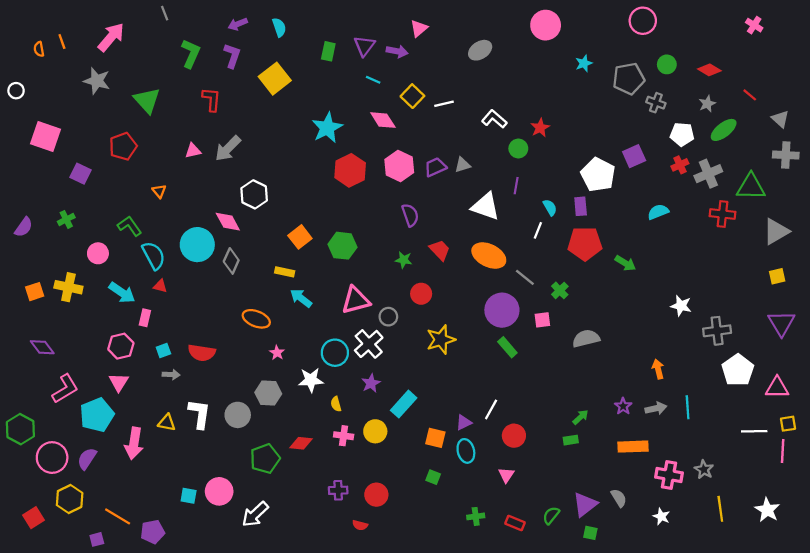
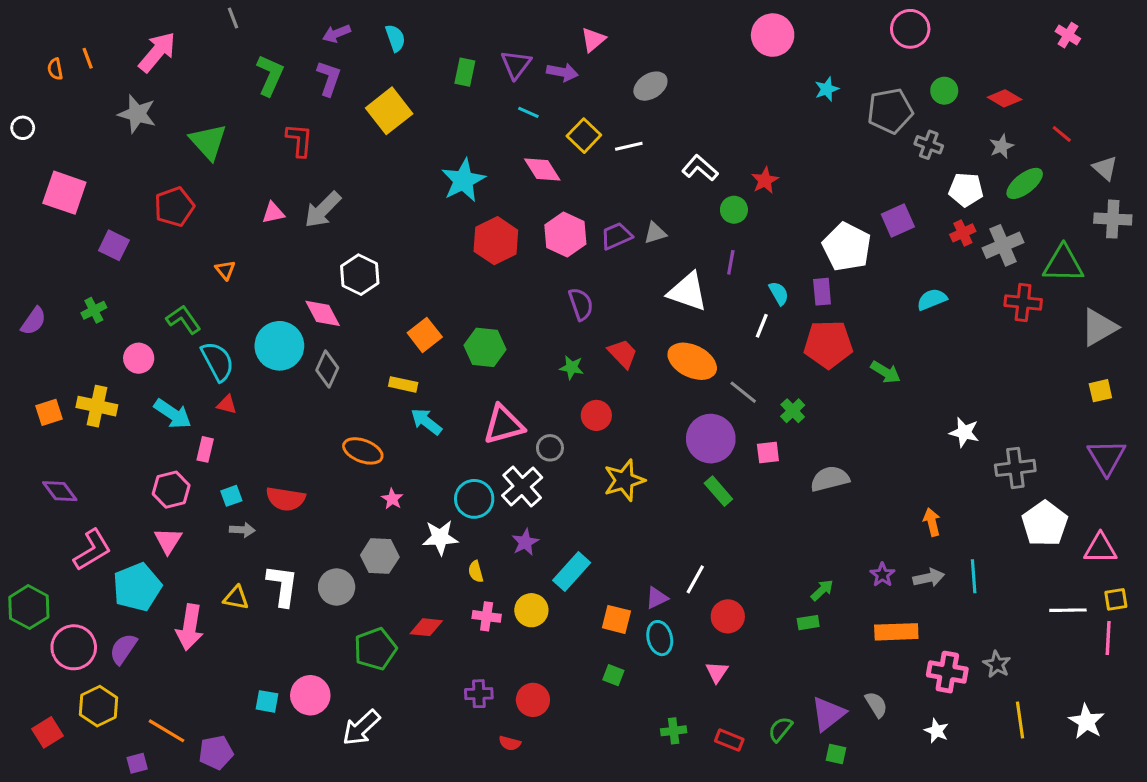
gray ellipse: (480, 50) -> (650, 86), moved

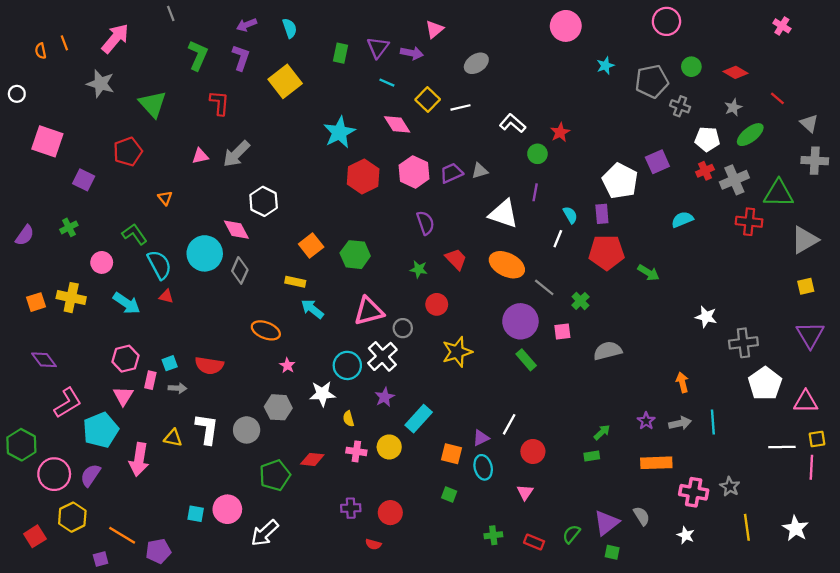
pink rectangle: (205, 449) -> (150, 380), moved

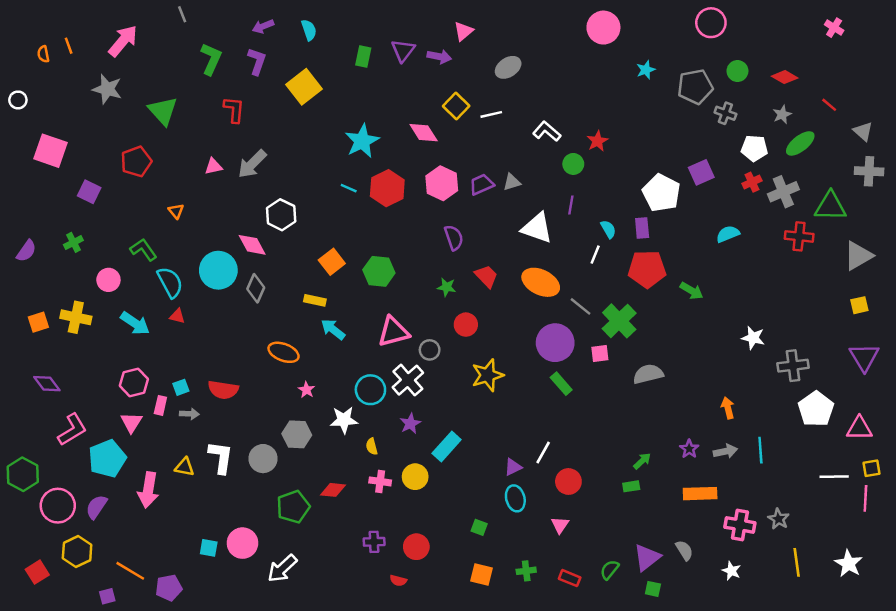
cyan line: (387, 83) -> (349, 188), moved
green cross: (580, 301) -> (619, 321), size x1.8
orange square: (451, 454) -> (482, 574), moved

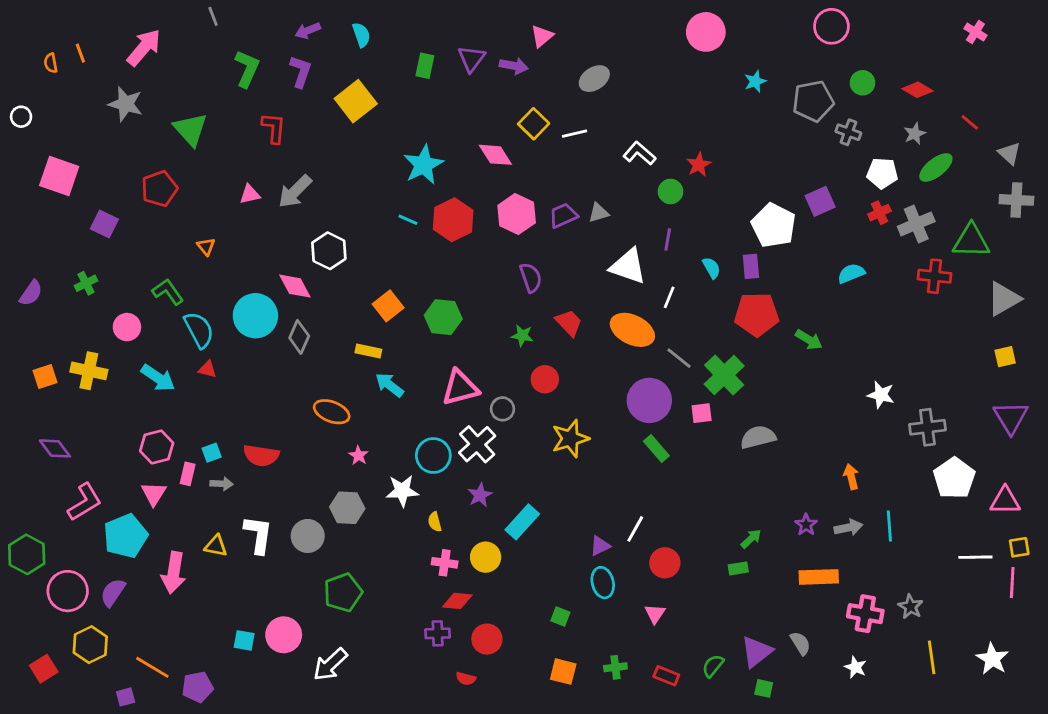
white line: (595, 255) -> (669, 297), moved
red diamond: (333, 490) -> (457, 601), moved

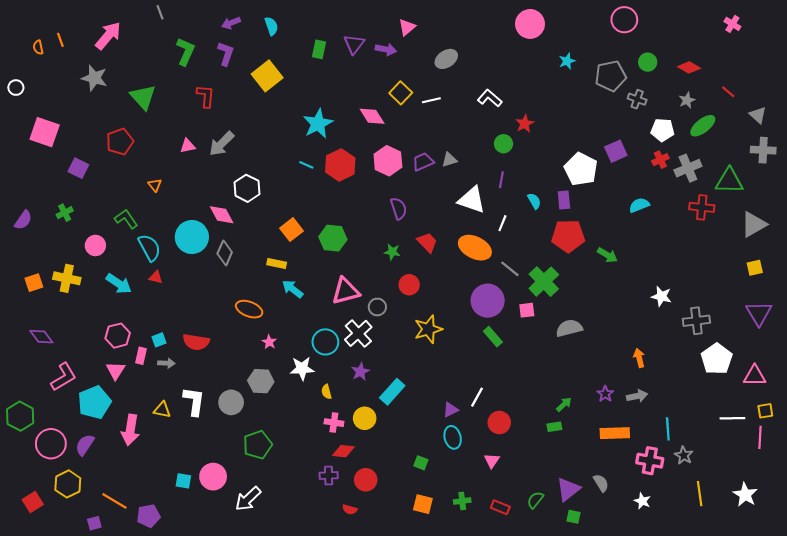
white L-shape: (639, 153) -> (490, 98), moved
cyan line: (889, 526) -> (668, 429), moved

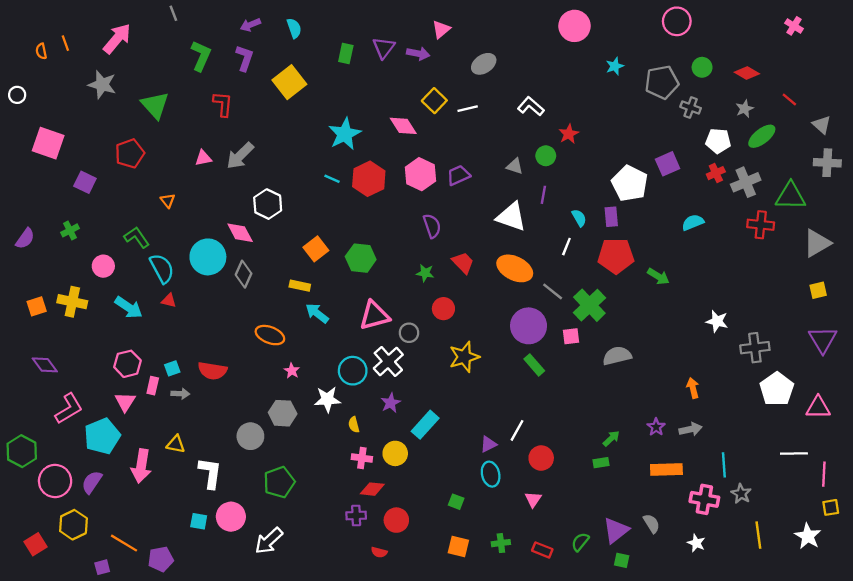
gray triangle: (449, 160) -> (515, 166), moved, turned 35
white line: (502, 223) -> (566, 247), moved
white L-shape: (194, 401) -> (210, 473), moved
yellow square: (765, 411) -> (831, 507), moved

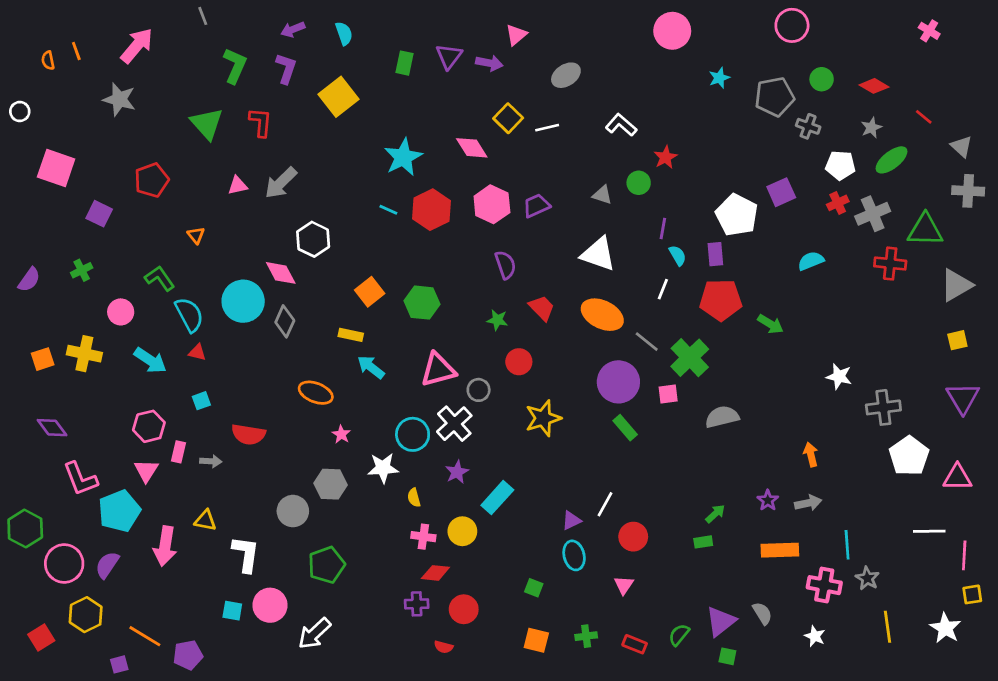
green triangle: (155, 105) -> (207, 124), moved
purple line: (543, 195) -> (663, 229), moved
cyan square: (172, 368) -> (201, 401), moved
pink L-shape: (69, 409) -> (80, 479), turned 100

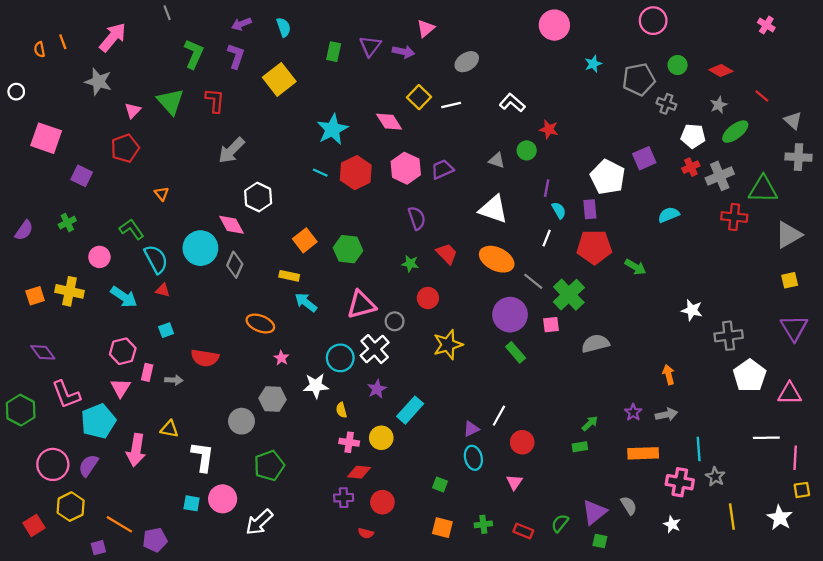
red star: (666, 157) -> (549, 129), turned -30
pink triangle: (238, 185) -> (133, 110), moved, turned -35
green hexagon: (25, 529) -> (21, 410), moved

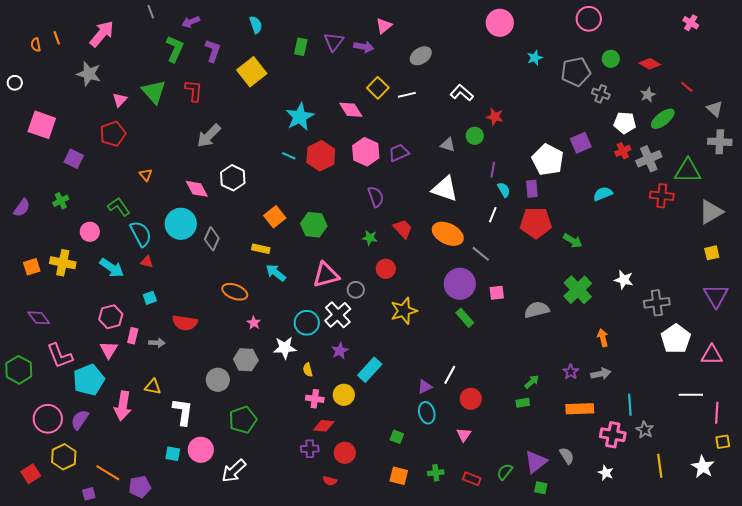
purple arrow: (241, 24) -> (191, 22), moved
pink diamond: (231, 225) -> (197, 189), moved
green cross: (569, 295) -> (578, 290), moved

